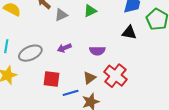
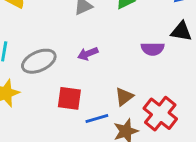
purple semicircle: (97, 51) -> (153, 49), moved
red cross: (115, 76) -> (160, 114), moved

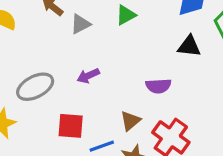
purple semicircle: (153, 49) -> (158, 86), moved

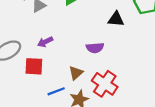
red square: (71, 126) -> (34, 66), moved

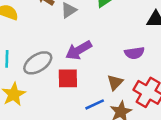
purple arrow: (45, 42) -> (79, 50), size x1.5

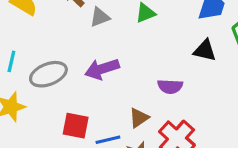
red square: (68, 78) -> (76, 126), moved

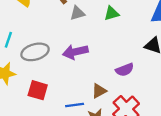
purple semicircle: (170, 86) -> (125, 70), turned -30
red square: (76, 126) -> (38, 90), moved

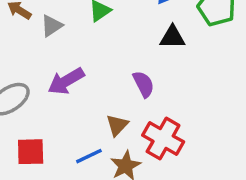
purple semicircle: (125, 70) -> (144, 84), turned -78

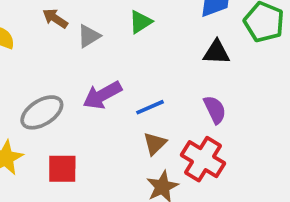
purple semicircle: (144, 84) -> (215, 110), moved
blue line: (89, 156) -> (150, 107), moved

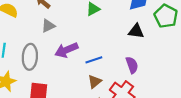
gray triangle: (89, 36) -> (48, 26), moved
gray ellipse: (42, 112) -> (30, 57), turned -60

